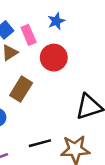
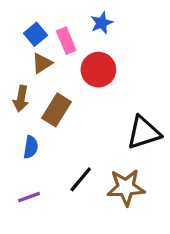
black line: (40, 143) -> (81, 179), turned -35

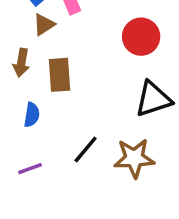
red circle: (98, 70) -> (141, 37), moved
brown rectangle: (56, 110) -> (60, 75), turned -36

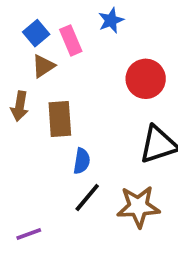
blue semicircle: (32, 115) -> (82, 161), moved
purple line: (30, 169) -> (29, 234), moved

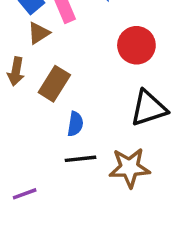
brown rectangle: (60, 119) -> (54, 84), turned 36
black line: (87, 198) -> (81, 159), turned 44

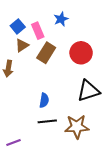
brown rectangle: (54, 84) -> (46, 53), moved

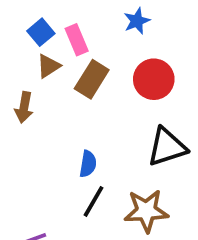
blue star: (61, 19) -> (137, 21), moved
black line: (47, 121) -> (94, 201), turned -54

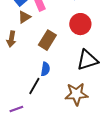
brown rectangle: (92, 79) -> (47, 40), moved
black line: (94, 201) -> (34, 86), moved

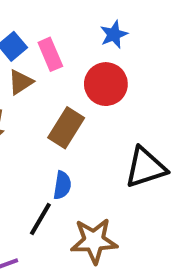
red circle: (80, 24) -> (106, 84), moved
brown star: (76, 94) -> (94, 241), moved

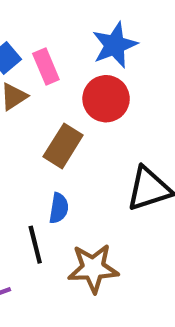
blue star: (114, 34) -> (115, 45), size x1.5
black line: (40, 219) -> (35, 245), turned -44

